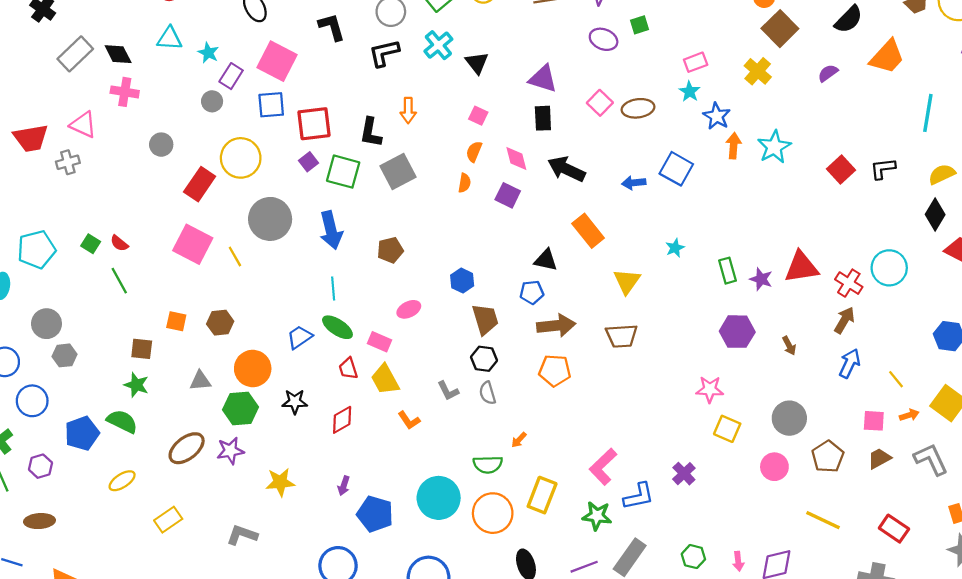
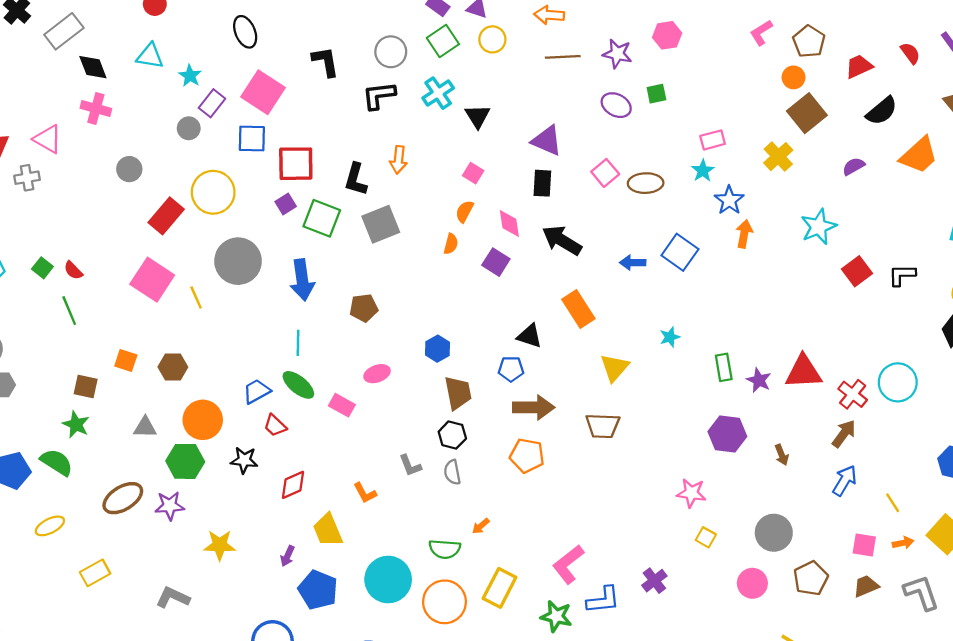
gray rectangle: (75, 54) -> (64, 31), moved
cyan star: (774, 147) -> (819, 227), moved
red trapezoid: (348, 369) -> (275, 426), moved, turned -35
yellow trapezoid: (385, 379) -> (328, 530), moved
yellow square: (727, 429) -> (706, 537), size x0.7

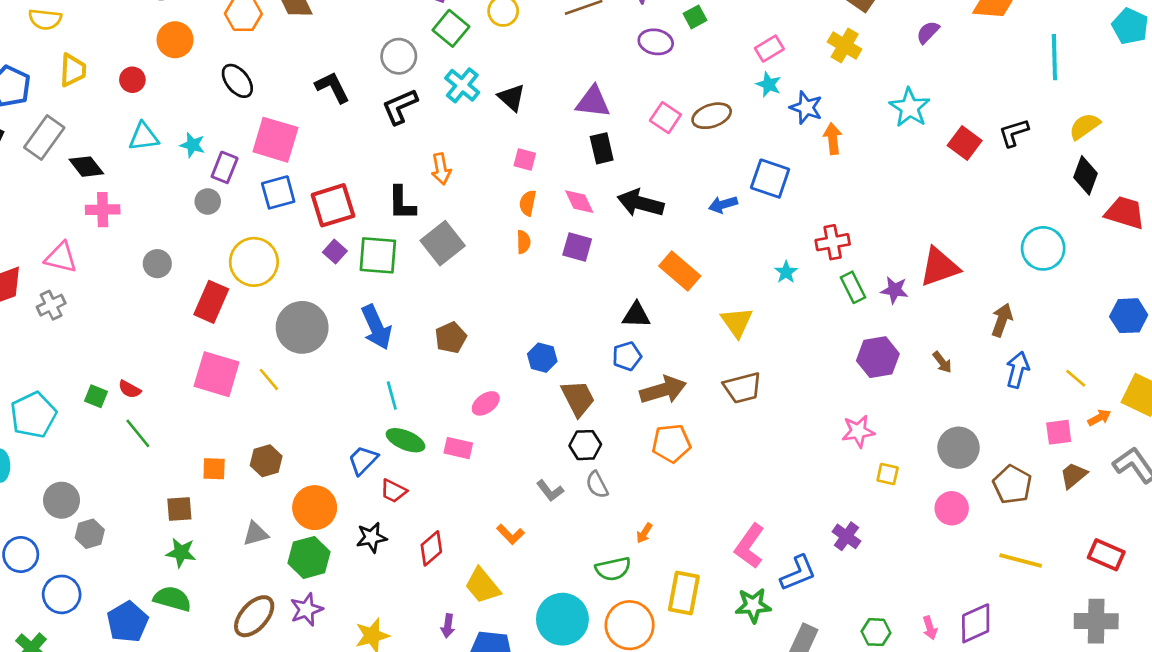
red cross: (853, 394) -> (833, 242), moved, turned -32

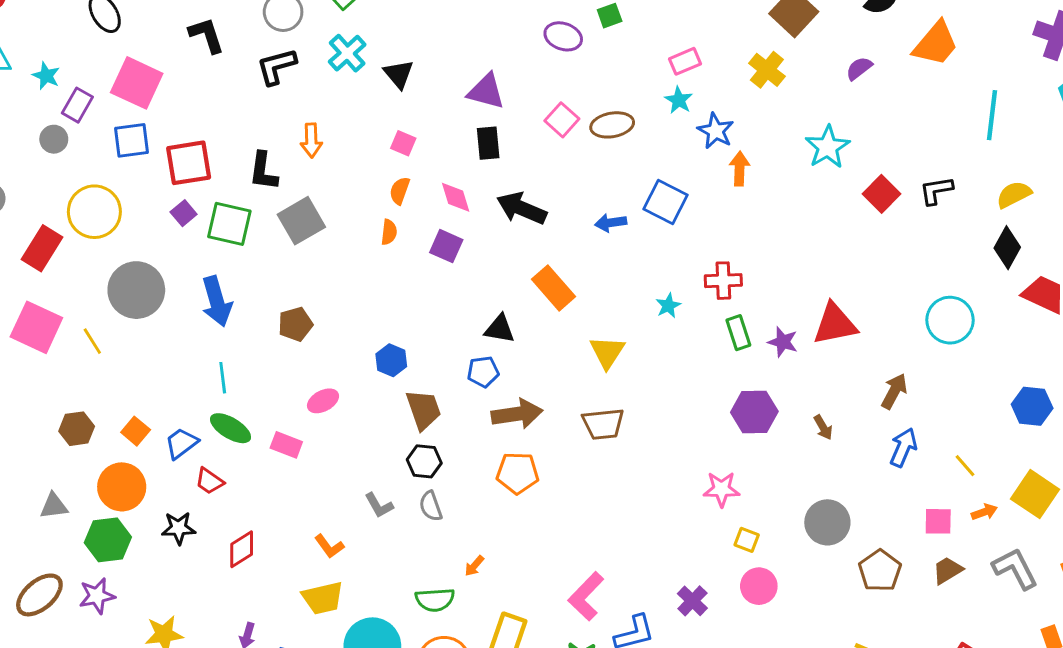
orange square: (214, 469) -> (136, 431), moved, turned 30
pink circle: (952, 508) -> (759, 586), moved
yellow trapezoid: (483, 586) -> (323, 598), moved, turned -72

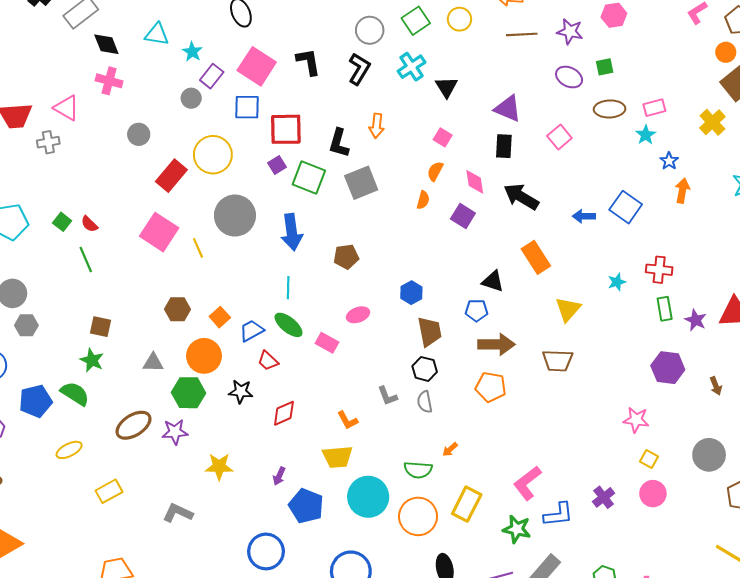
black L-shape: (206, 35) -> (308, 62), moved
black L-shape: (276, 66) -> (359, 69), turned 128
brown ellipse: (612, 125) -> (610, 109), moved
blue star: (716, 131) -> (669, 161), size x0.7

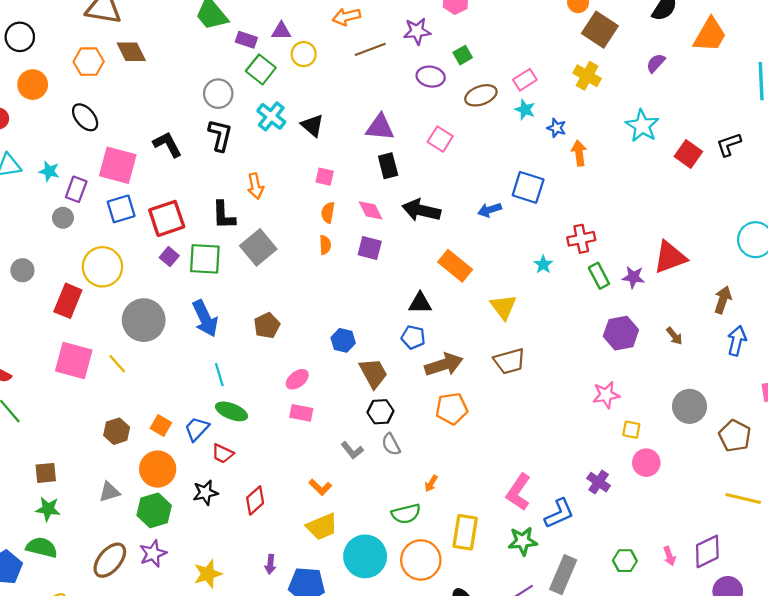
blue pentagon: (476, 310) -> (413, 337), turned 30
pink rectangle: (327, 343) -> (301, 413), moved

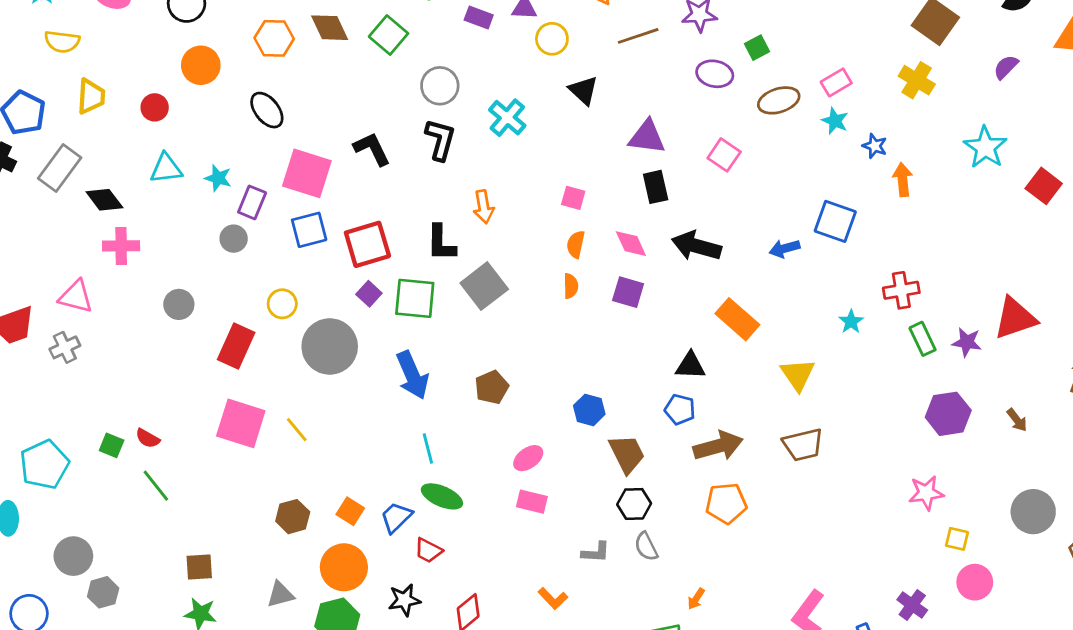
green square: (261, 69) -> (389, 35), moved
black triangle: (312, 126) -> (583, 90), moved
yellow circle: (102, 267) -> (282, 304), size x0.6
gray circle: (144, 320) -> (330, 346), moved
gray L-shape: (352, 450) -> (596, 552), turned -50

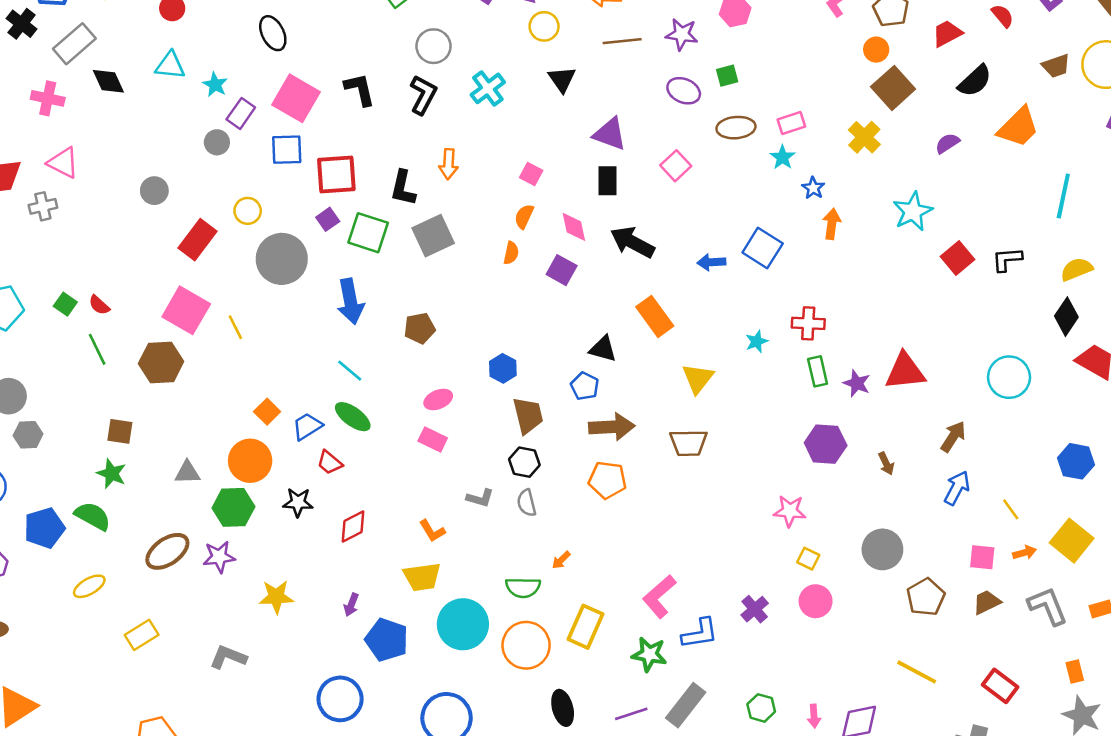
pink cross: (121, 246) -> (48, 98), moved
cyan line: (428, 448) -> (350, 371), turned -48
brown hexagon: (293, 517) -> (161, 363), moved, size x1.4

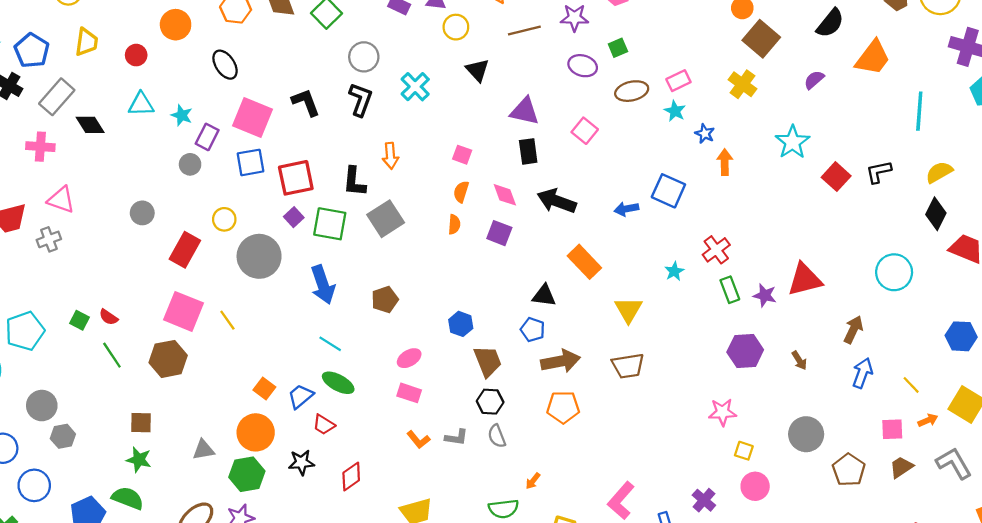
red cross: (808, 323) -> (716, 250), turned -32
orange L-shape: (432, 531) -> (418, 440), moved

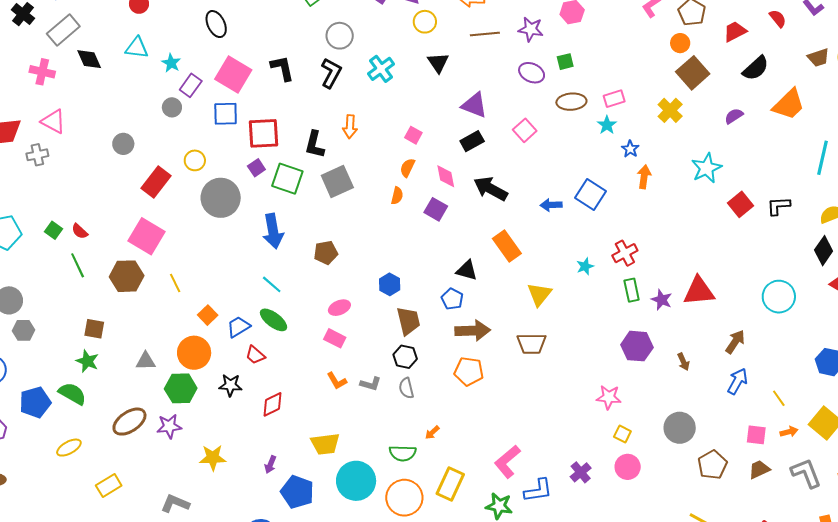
black rectangle: (528, 151) -> (472, 141), turned 60
yellow line: (227, 320) -> (175, 283), moved

